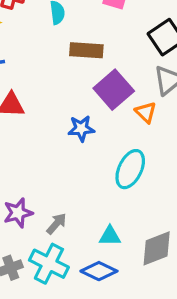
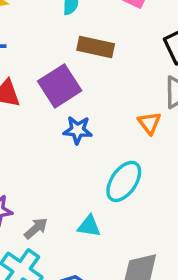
purple square: (114, 90) -> (60, 86), moved
cyan triangle: (110, 236) -> (89, 226), moved

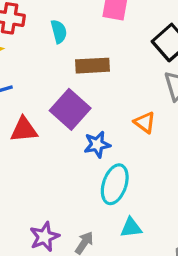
orange triangle: (149, 123) -> (145, 122), moved
cyan ellipse: (124, 181) -> (115, 184), moved

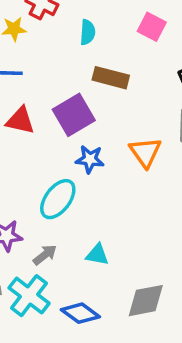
orange triangle: (145, 122) -> (145, 152), size x1.4
cyan ellipse: (115, 184) -> (58, 199), moved

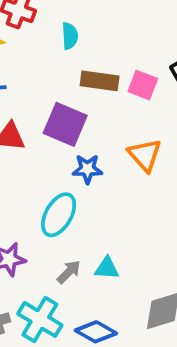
pink square: (152, 27) -> (143, 85), moved
purple square: (74, 115) -> (65, 124), turned -30
gray arrow: (45, 255) -> (69, 272), moved

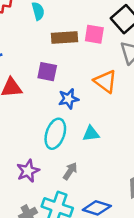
purple square: (65, 124) -> (47, 72), size x0.7
cyan triangle: (107, 268) -> (91, 134), moved

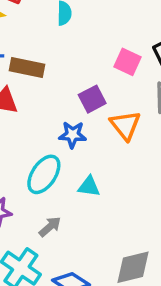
brown rectangle: (64, 37) -> (27, 67), moved
purple square: (47, 72) -> (92, 99), moved, turned 36

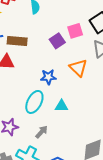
pink square: (127, 62) -> (75, 31), turned -35
purple square: (92, 99) -> (57, 41), moved

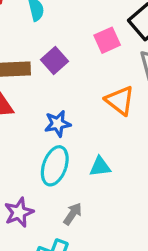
purple square: (57, 41) -> (54, 60), moved
blue star: (48, 77) -> (58, 124), moved

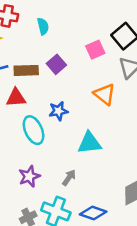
cyan ellipse: (55, 166) -> (34, 130), moved, turned -44
cyan triangle: (100, 167) -> (89, 143), size x1.5

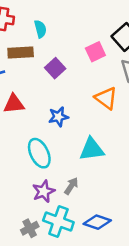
brown rectangle: (26, 70) -> (21, 53), moved
cyan ellipse: (34, 130) -> (39, 153), moved
purple star: (29, 176) -> (44, 191), moved

